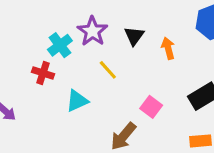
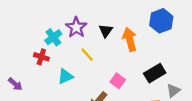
orange arrow: (168, 48) -> (130, 39), size x1.5

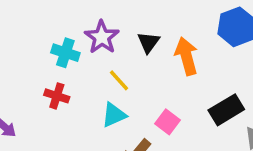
cyan cross: (53, 37) -> (65, 53), turned -35
red cross: (41, 57) -> (57, 96), moved
cyan triangle: (65, 76) -> (114, 115), moved

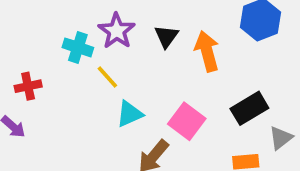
yellow line: (119, 80) -> (107, 77), moved
red cross: (57, 96) -> (28, 86), moved, turned -30
pink square: (167, 122) -> (187, 121), size x1.4

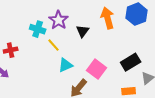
black triangle: (166, 36) -> (83, 31), moved
orange arrow: (207, 51) -> (108, 18), moved

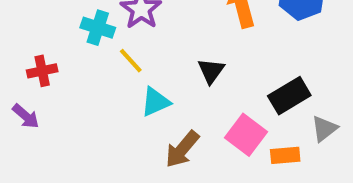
black triangle: (83, 31) -> (211, 71), moved
pink square: (97, 69) -> (246, 135), moved

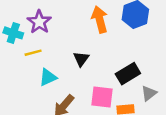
yellow line: (131, 61) -> (33, 53), turned -63
pink square: (246, 135) -> (102, 97), turned -30

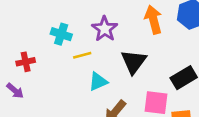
purple star: (39, 22) -> (105, 29), moved
black triangle: (81, 59) -> (134, 62), size x1.5

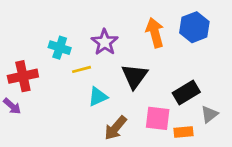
red cross: (26, 62) -> (23, 76), size x1.5

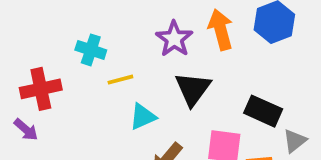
purple star: (105, 42) -> (174, 39), moved
black rectangle: (186, 93) -> (263, 111), turned 55

